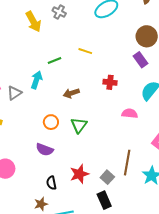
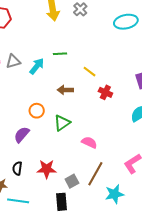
yellow line: (85, 51) -> (90, 72), moved
gray triangle: (14, 93) -> (13, 61), moved
pink semicircle: (130, 113) -> (89, 142), moved
purple semicircle: (45, 150) -> (22, 135), turned 90

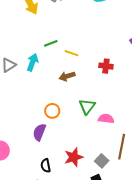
yellow line: (90, 72) -> (72, 53), moved
orange circle: (37, 111) -> (52, 111), moved
green triangle: (62, 123) -> (87, 106), moved

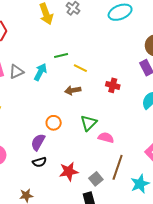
black semicircle: (46, 166) -> (39, 162), moved, turned -104

